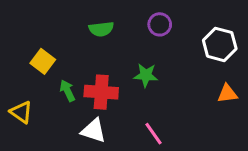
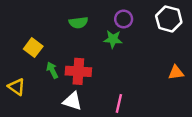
white hexagon: (220, 44) -> (169, 19), moved
green star: (146, 75) -> (113, 39), moved
pink line: (154, 134) -> (119, 103), turned 48

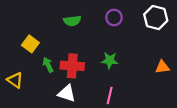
green star: (113, 39) -> (110, 60), moved

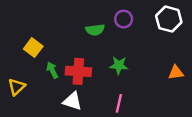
green semicircle: (72, 21) -> (95, 30), moved
yellow triangle: (15, 80) -> (17, 87), turned 42

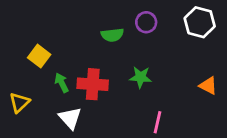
orange triangle: (176, 73) -> (208, 86), turned 35
white triangle: (72, 101) -> (70, 118), moved, turned 30
pink line: (119, 103) -> (157, 122), moved

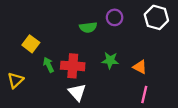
orange triangle: (208, 86) -> (140, 67), moved
white triangle: (70, 118) -> (77, 92), moved
pink line: (157, 122) -> (144, 95), moved

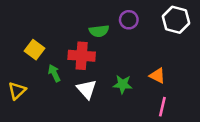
green star: (110, 60) -> (123, 84), moved
red cross: (73, 66) -> (82, 56), moved
white triangle: (77, 92) -> (87, 89), moved

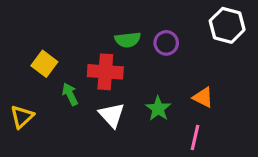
purple circle: (129, 20) -> (166, 43), moved
green star: (123, 84) -> (158, 109), turned 30
pink line: (162, 107) -> (195, 137), moved

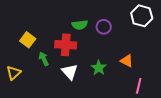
pink line: (195, 137) -> (139, 86), moved

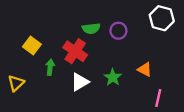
red cross: (66, 45) -> (75, 51), turned 30
green arrow: (44, 59) -> (50, 67), turned 32
white triangle: (70, 72) -> (80, 82), turned 42

